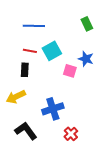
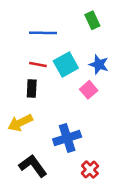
green rectangle: (87, 24) -> (92, 20), moved
blue star: (86, 59) -> (99, 65), moved
pink square: (70, 71) -> (89, 90), turned 32

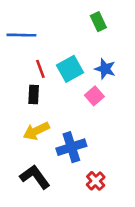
blue line: (43, 33) -> (21, 35), moved
red line: (38, 65) -> (40, 69), turned 60
yellow arrow: (20, 123) -> (36, 131), moved

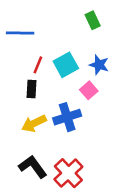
red line: (40, 69) -> (38, 65), turned 42
blue cross: (71, 147) -> (67, 117), moved
red cross: (96, 181) -> (68, 173), moved, size x1.6

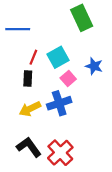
green rectangle: (93, 20) -> (82, 18), size x1.6
blue star: (99, 65) -> (94, 66), moved
pink square: (89, 90) -> (68, 79), moved

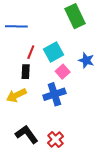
yellow arrow: (30, 109) -> (16, 95), moved
red cross: (60, 153) -> (55, 140), size x0.7

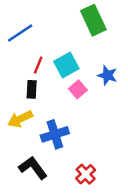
blue line: (16, 26) -> (20, 33), turned -35
blue cross: (54, 94) -> (55, 134), moved
red cross: (55, 140) -> (86, 174), moved

